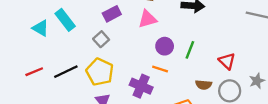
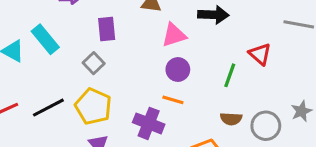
purple rectangle: (112, 14) -> (107, 29), turned -66
pink triangle: (147, 19) -> (174, 35), moved
green line: (190, 50) -> (230, 75), moved
red triangle: (227, 61) -> (260, 54), moved

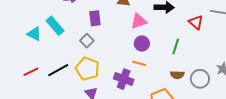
red triangle: (260, 54) -> (196, 22), moved

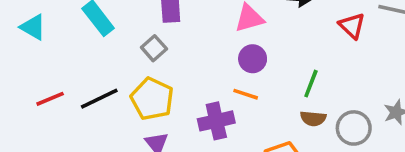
cyan triangle: (34, 34) -> (33, 27), moved
green line: (176, 47) -> (311, 84), moved
purple cross: (124, 79) -> (216, 121), turned -36

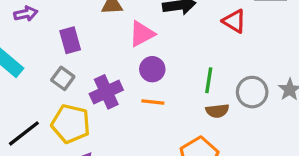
purple cross: (216, 121) -> (106, 92), moved
gray circle: (354, 128) -> (252, 92), moved

